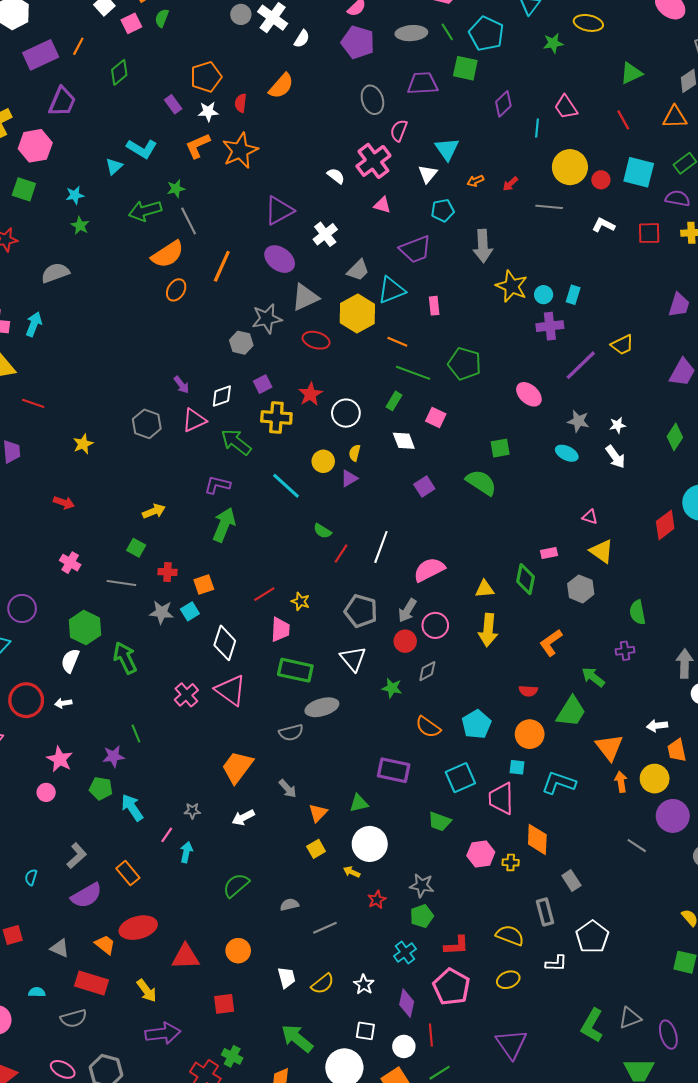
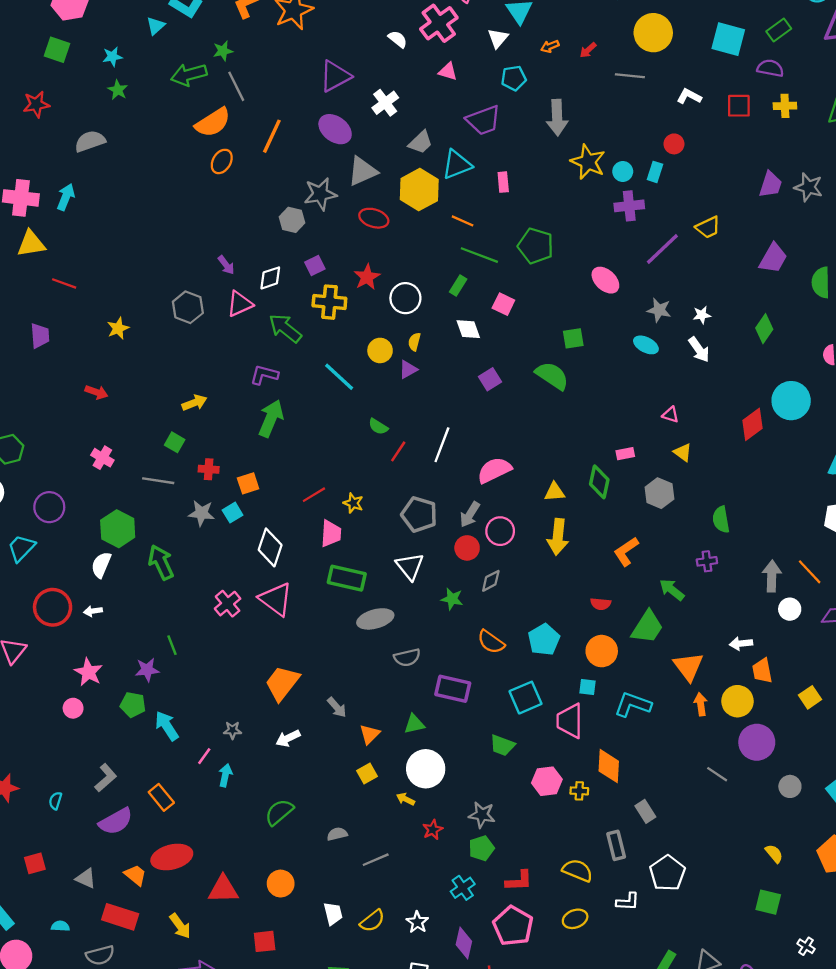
red circle: (601, 180) -> (674, 144), moved
yellow triangle: (602, 551) -> (683, 452), size x0.7
gray semicircle: (291, 733) -> (407, 657), moved

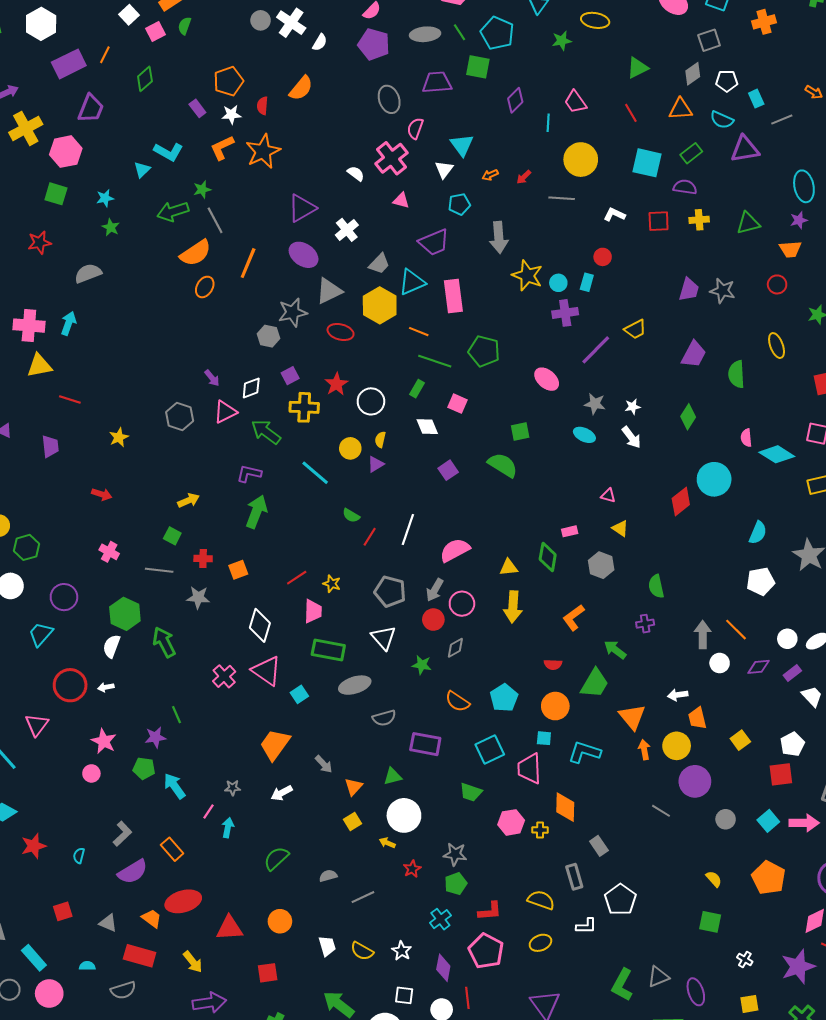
pink rectangle: (503, 182) -> (453, 296), size x1.8
cyan square: (233, 513) -> (299, 694), moved
yellow semicircle: (372, 921) -> (362, 951), turned 70

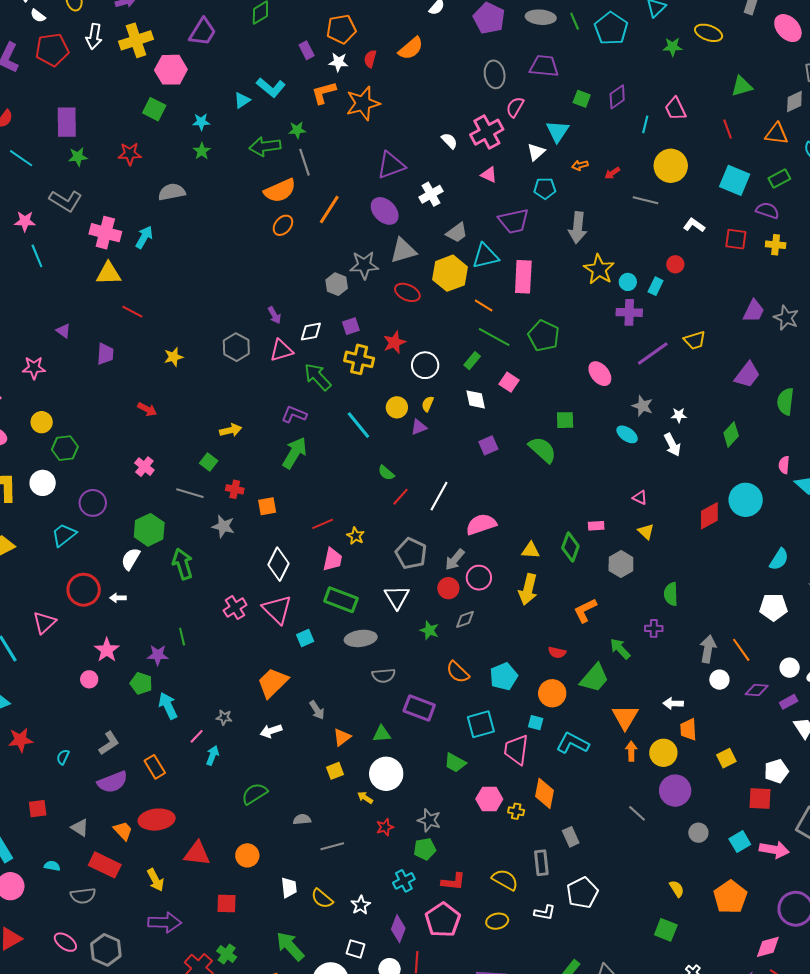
green square: (478, 67) -> (582, 99), moved, size x0.7

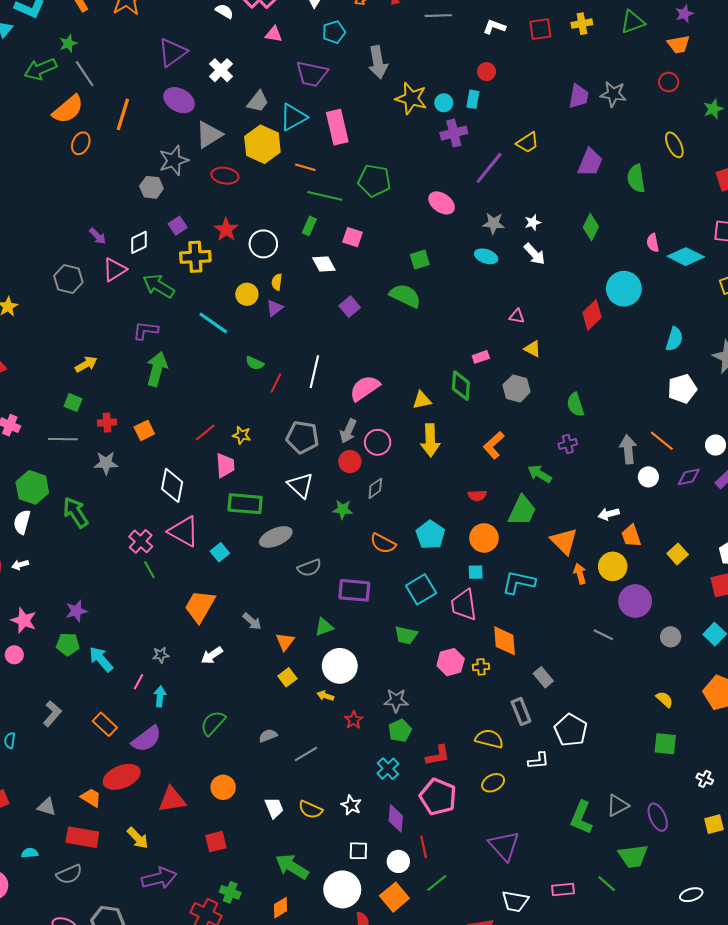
purple trapezoid: (514, 221) -> (312, 74), turned 40
green line: (182, 637) -> (149, 570), moved
purple semicircle: (112, 782) -> (146, 739), moved

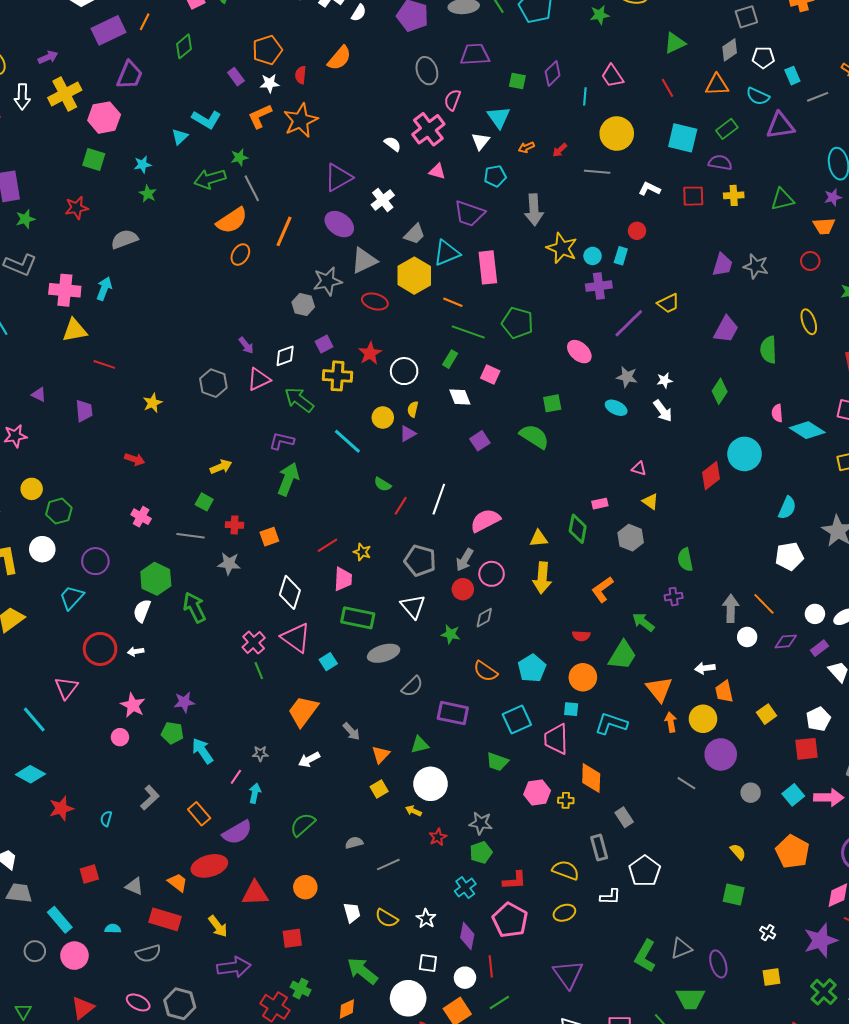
gray semicircle: (309, 568) -> (412, 686), turned -30

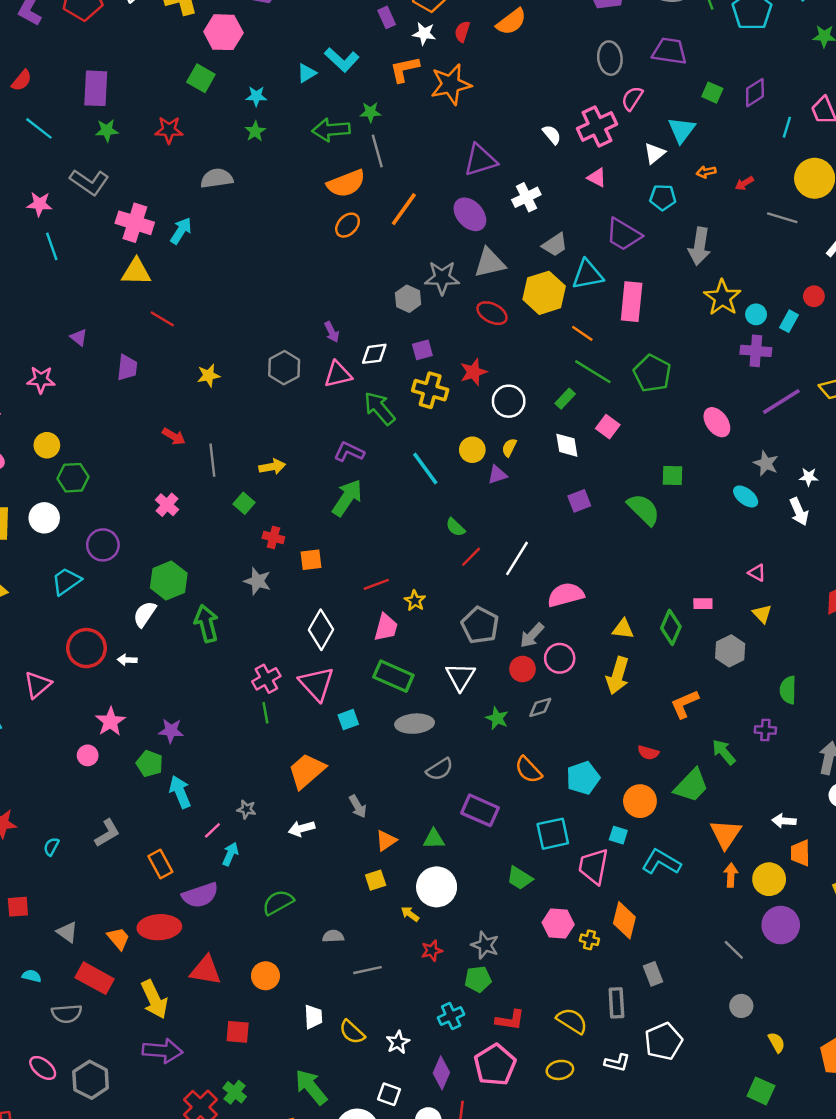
gray line: (190, 536) -> (212, 460), moved, turned 64
gray circle: (751, 793) -> (741, 1006), moved
yellow arrow: (218, 926) -> (154, 999), size x1.4

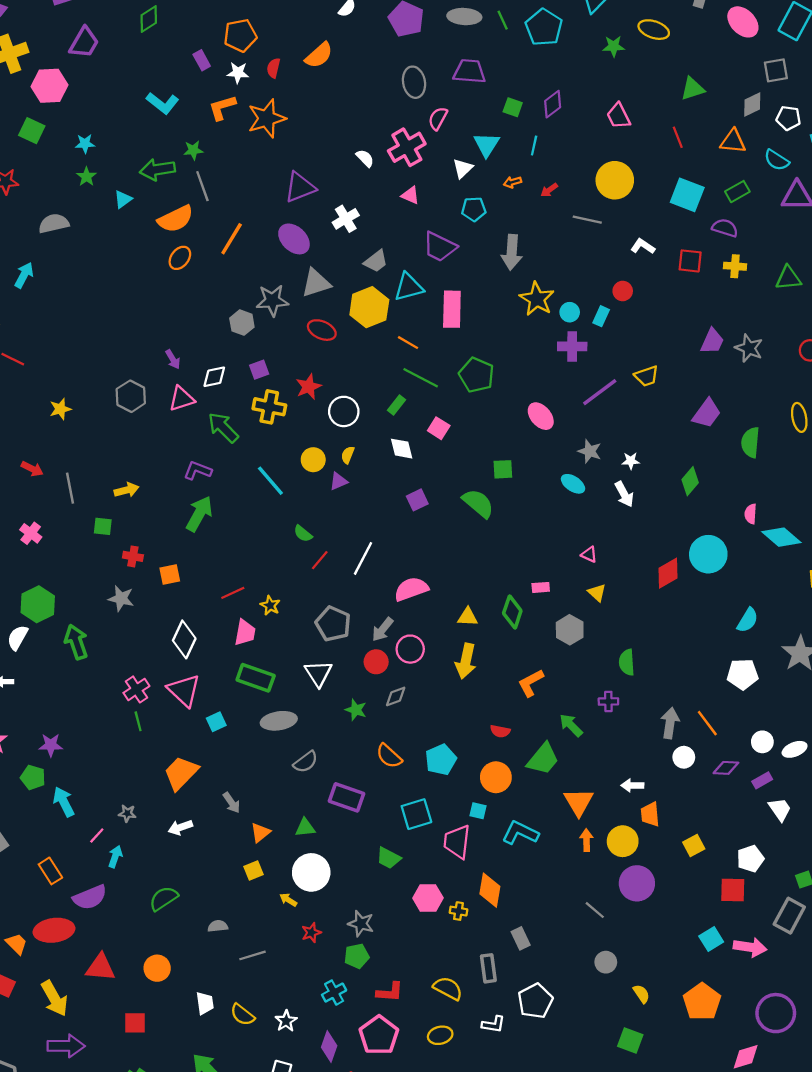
cyan triangle: (307, 73) -> (123, 199), moved
cyan line: (787, 127) -> (534, 146), moved
green square: (244, 503) -> (103, 526), turned -30

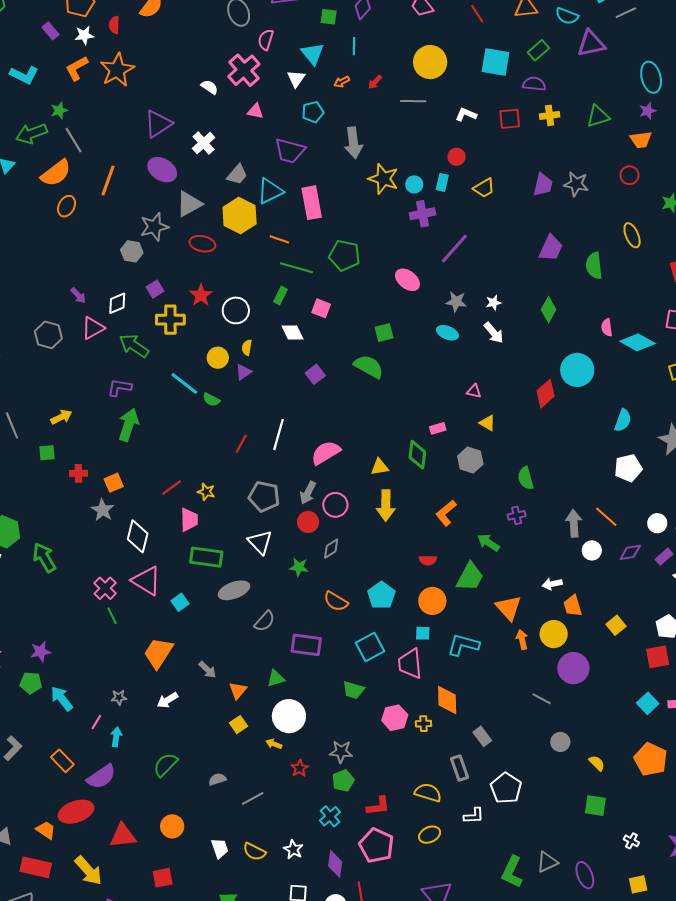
yellow trapezoid: (647, 376) -> (484, 188), moved
green semicircle: (303, 534) -> (211, 400), moved
gray star: (121, 598) -> (103, 510), moved, turned 30

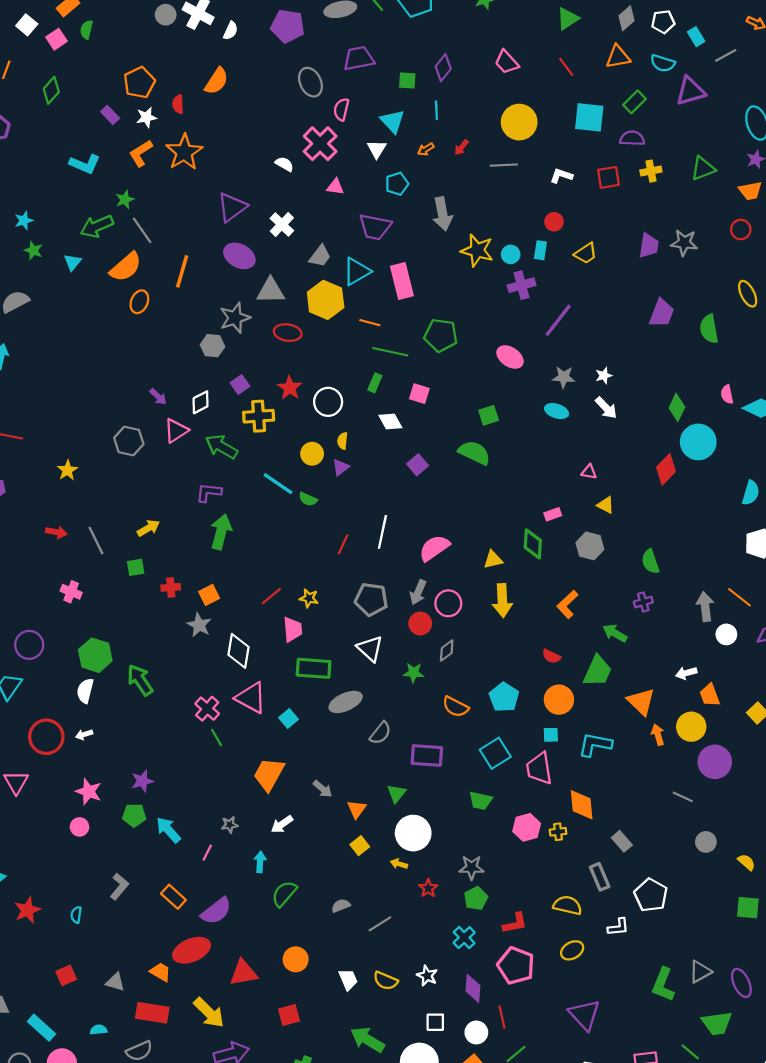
gray triangle: (189, 204) -> (271, 291), turned 32
green diamond: (549, 310) -> (677, 407), moved
red semicircle: (428, 560) -> (551, 656), turned 30
green triangle: (276, 678) -> (396, 793), turned -30
cyan arrow: (116, 737) -> (260, 862), moved

